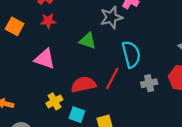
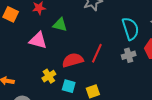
green triangle: (88, 41) -> (60, 25), moved
cyan semicircle: (131, 54) -> (130, 29), moved

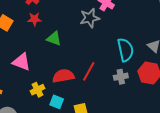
pink triangle: (38, 40) -> (22, 62), moved

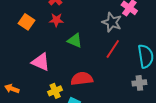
gray star: (90, 18) -> (112, 22), turned 30
red line: (89, 71) -> (113, 49), moved

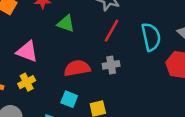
gray cross: (139, 83) -> (111, 65), moved
yellow cross: (55, 91) -> (27, 82), moved

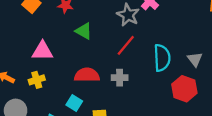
pink triangle: (27, 52) -> (42, 51), turned -30

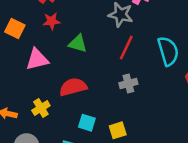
pink triangle: (42, 51) -> (37, 59), moved
red semicircle: (87, 75) -> (73, 87), moved

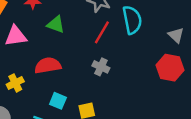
cyan semicircle: (168, 51) -> (132, 20), moved
gray cross: (128, 84) -> (101, 67), turned 35

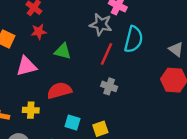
cyan semicircle: (132, 20) -> (134, 39), turned 32
yellow cross: (15, 83) -> (31, 110), turned 35

